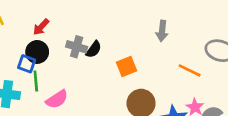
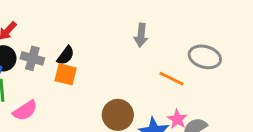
gray cross: (77, 47) -> (32, 58), moved
orange square: (127, 66) -> (66, 74), moved, turned 36

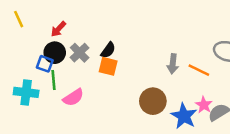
gray arrow: (141, 35) -> (173, 64), moved
gray cross: (32, 58) -> (80, 53), turned 30

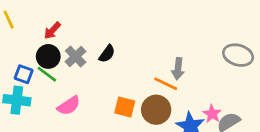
blue square: (45, 64) -> (24, 74), moved
orange square: (108, 66) -> (125, 107), moved
orange line: (199, 70) -> (166, 84), moved
green line: (53, 80) -> (47, 74), moved, turned -48

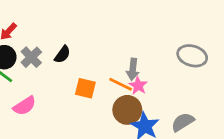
orange square: (125, 107) -> (85, 88), moved
brown circle: (156, 110) -> (127, 110), moved
pink star: (212, 114) -> (138, 86), moved

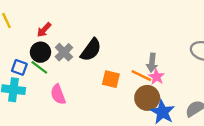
black semicircle: (62, 54) -> (91, 50), size x1.5
pink semicircle: (25, 106) -> (58, 94), turned 102

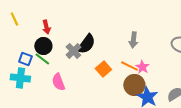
red arrow: (44, 30) -> (46, 27), turned -56
gray cross: (64, 52) -> (73, 51), moved
gray arrow: (152, 63) -> (133, 40), moved
orange square: (111, 79) -> (103, 69), turned 35

